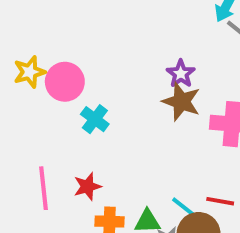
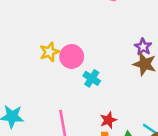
red star: (87, 186) -> (108, 120), moved

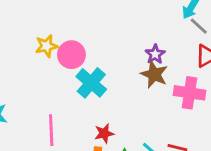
cyan cross: (92, 78) -> (91, 83), size x1.5

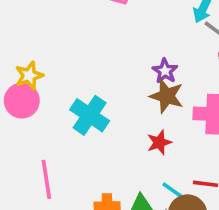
pink circle: (71, 55) -> (22, 101), moved
red star: (104, 133) -> (159, 142), moved

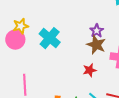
cyan cross: (90, 115) -> (50, 38), moved

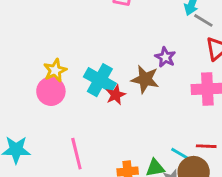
brown star: (96, 45) -> (145, 79), moved
red star: (90, 70) -> (116, 95), moved

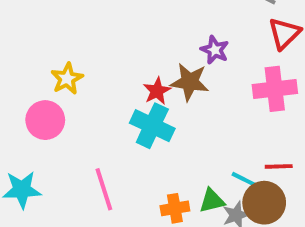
cyan cross: (100, 80) -> (152, 126), moved
pink circle: (51, 91) -> (45, 120), moved
red star: (116, 95) -> (157, 91), moved

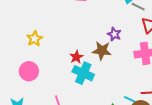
yellow star: (67, 79) -> (35, 39), moved
red star: (157, 91) -> (76, 57), moved

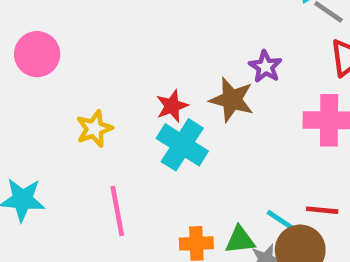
yellow star: (35, 39) -> (94, 129), moved
pink circle: (29, 71) -> (37, 54), moved

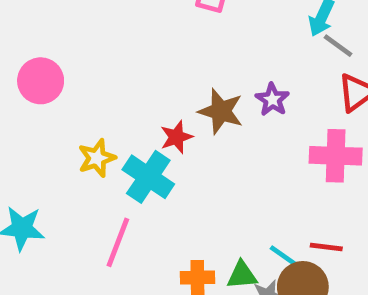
brown star: (232, 100) -> (221, 111), moved
cyan cross: (182, 145) -> (148, 177), moved
pink line: (117, 211) -> (118, 242), turned 30

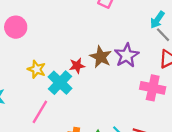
purple star: (272, 100) -> (127, 55), size x1.5
yellow star: (97, 158) -> (37, 69), turned 30

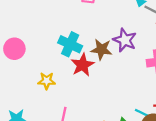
red star: (77, 66) -> (82, 65), size x1.5
cyan cross: (60, 83) -> (70, 44), moved

